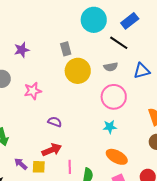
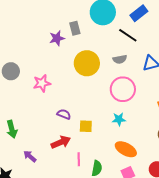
gray rectangle: (66, 49) -> (75, 28), moved
purple star: (22, 50) -> (57, 38), moved
yellow square: (39, 167) -> (86, 126), moved

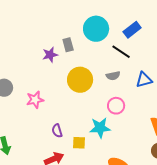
pink circle: (123, 89) -> (116, 106), size x0.7
purple semicircle: (64, 114) -> (57, 131), turned -128
cyan star: (119, 119) -> (100, 128), moved, size x1.5

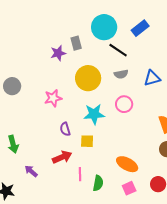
black line: (121, 52) -> (118, 50), moved
pink star: (35, 100) -> (53, 98), moved
cyan star: (100, 128) -> (94, 114), moved

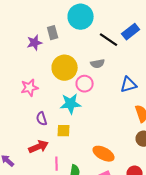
blue rectangle: (140, 28) -> (131, 32), moved
black line: (118, 50) -> (109, 40), moved
blue triangle: (152, 78) -> (129, 85), moved
pink circle: (124, 104) -> (85, 84), moved

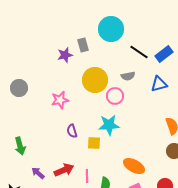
blue rectangle: (131, 32) -> (164, 54), moved
blue triangle: (129, 85) -> (159, 84), moved
cyan star: (71, 104) -> (109, 125), moved
red arrow: (39, 147) -> (64, 170), moved

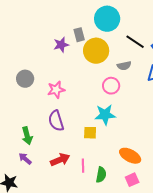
yellow circle: (95, 80) -> (96, 51), moved
gray circle: (19, 88) -> (25, 79), moved
purple semicircle: (72, 131) -> (56, 121), moved, size x1.5
green arrow: (20, 146) -> (27, 136), moved
purple arrow: (38, 173) -> (25, 159), moved

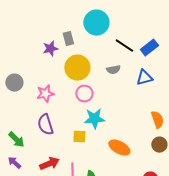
yellow circle: (96, 51) -> (77, 68), moved
pink circle: (111, 86) -> (84, 94), moved
green arrow: (27, 136) -> (16, 140), turned -30
orange ellipse: (130, 156) -> (119, 148), moved

